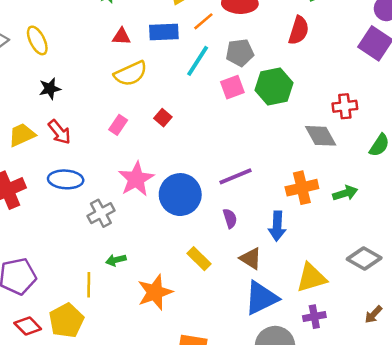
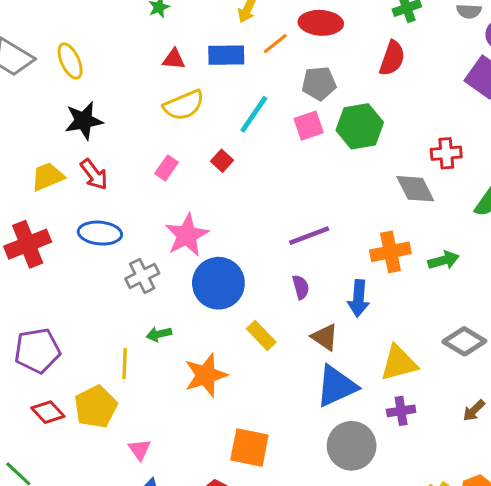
cyan line: (198, 61) -> (254, 114), moved
black star: (50, 89) -> (84, 121), size x1.4
blue circle: (180, 195) -> (218, 283), moved

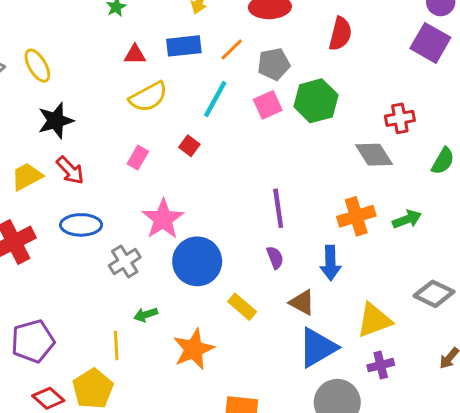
orange line: (275, 44) -> (232, 49), moved
purple line: (309, 236) -> (278, 208), turned -72

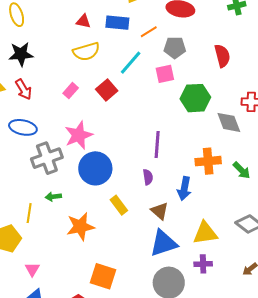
red semicircle: (340, 34) -> (222, 56), moved, turned -40
green hexagon: (316, 101) -> (195, 98), moved
red square: (189, 146) -> (107, 90), size x1.5
green arrow: (407, 219) -> (242, 170), turned 54
gray cross: (125, 261) -> (47, 158), size x1.4

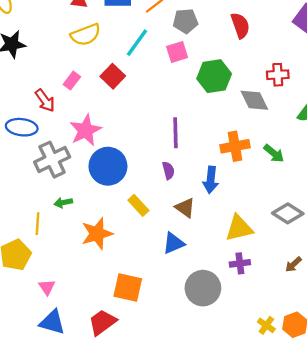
red arrow: (24, 89) -> (45, 100), moved
blue triangle: (163, 243) -> (173, 243), moved, size x0.7

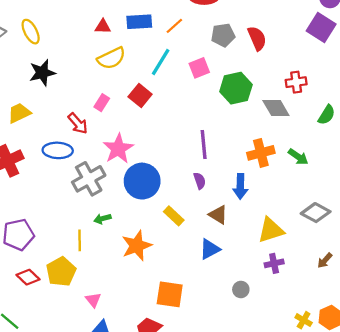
gray pentagon: (185, 21) -> (223, 35), moved
gray circle: (203, 288) -> (241, 289), size x0.5

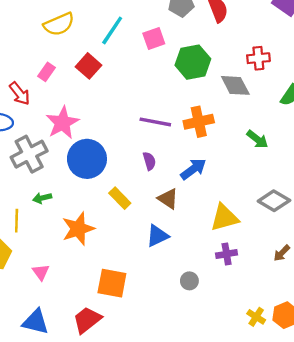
purple line: (204, 145) -> (155, 122), turned -76
orange cross: (261, 153) -> (199, 122), moved
blue arrow: (240, 186) -> (193, 169), turned -130
pink triangle: (93, 300) -> (41, 272), moved

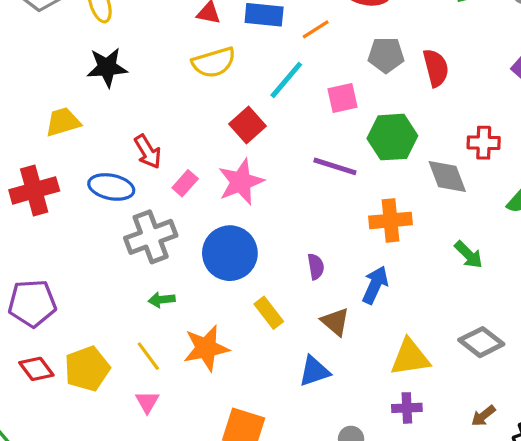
pink rectangle: (47, 72) -> (185, 183), moved
purple line: (155, 122) -> (335, 166), moved
pink star: (62, 123) -> (241, 182), moved
blue arrow: (193, 169) -> (375, 285), turned -36
yellow line: (17, 221) -> (148, 356), moved, turned -45

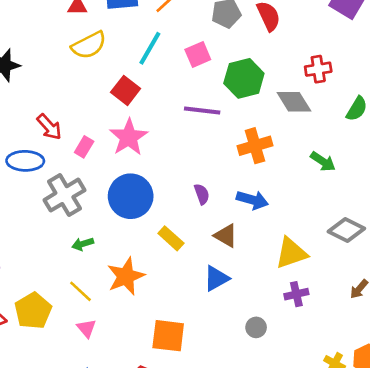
blue arrow: (375, 285) -> (252, 200), turned 92

